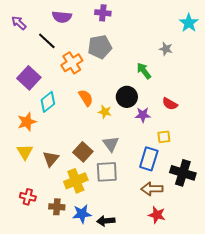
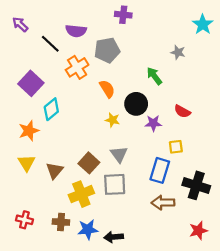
purple cross: (103, 13) -> (123, 15), moved
purple semicircle: (62, 17) -> (76, 31), moved
orange semicircle: (86, 98) -> (107, 89), moved
red cross: (28, 197) -> (24, 220), moved
red star: (157, 215) -> (198, 231), moved, turned -30

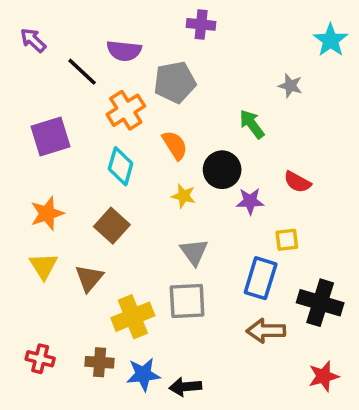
purple square: (31, 83) -> (51, 136), turned 30
cyan diamond: (51, 109) -> (121, 166), moved, turned -35
brown square: (89, 163) -> (112, 226), moved

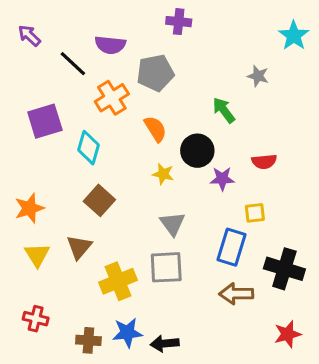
cyan diamond: (121, 166) -> (88, 148), moved
red semicircle: (297, 182) -> (264, 162), turned -35
orange star: (47, 213) -> (29, 208), moved
yellow triangle: (44, 266) -> (37, 255), moved
brown cross: (100, 362) -> (88, 340), moved

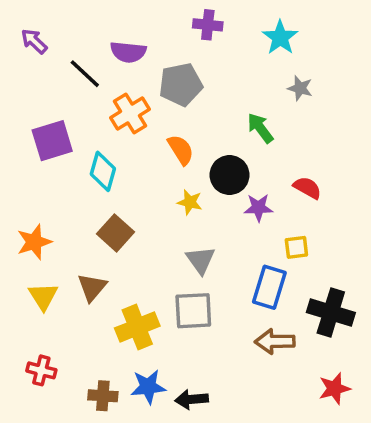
cyan star: (294, 36) -> (280, 38), moved
red semicircle: (264, 162) -> (307, 188), turned -145

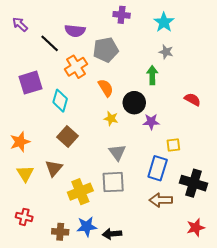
gray star: (300, 88) -> (166, 52), moved
green arrow: (260, 128) -> (152, 75), turned 36
red semicircle: (307, 188) -> (192, 99), moved

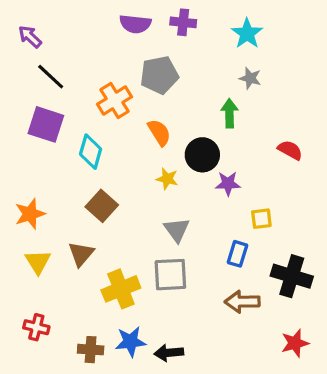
purple semicircle: (75, 31) -> (135, 24), moved
black line: (50, 43) -> (51, 77), moved
purple square: (31, 83) -> (46, 124), turned 35
blue rectangle: (158, 168) -> (237, 254), size x0.7

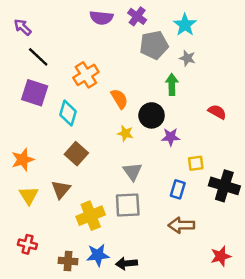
purple cross: (183, 22) -> (137, 16), turned 30
gray pentagon: (159, 75) -> (154, 45), moved
black cross: (292, 276) -> (224, 186), moved

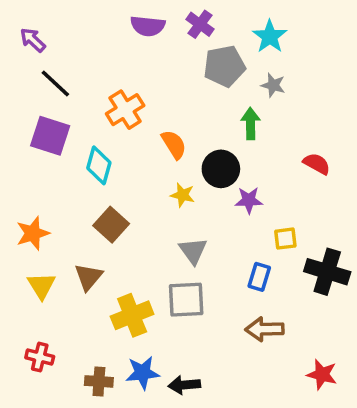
red star: (221, 256) -> (322, 374), turned 30

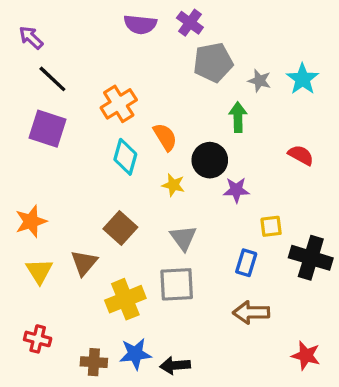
cyan star: (270, 36) -> (303, 79), moved
cyan diamond: (99, 165) -> (125, 157), moved
brown square: (111, 225) -> (120, 228), moved

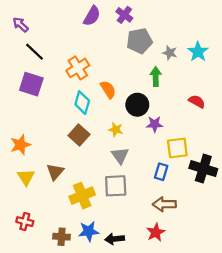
purple semicircle: (140, 24) -> (92, 16), turned -66
yellow star: (173, 185) -> (116, 130), moved
yellow square: (271, 226) -> (177, 148), size x1.5
brown square: (120, 228) -> (79, 135), moved
red star: (306, 356) -> (156, 232), moved, turned 30

